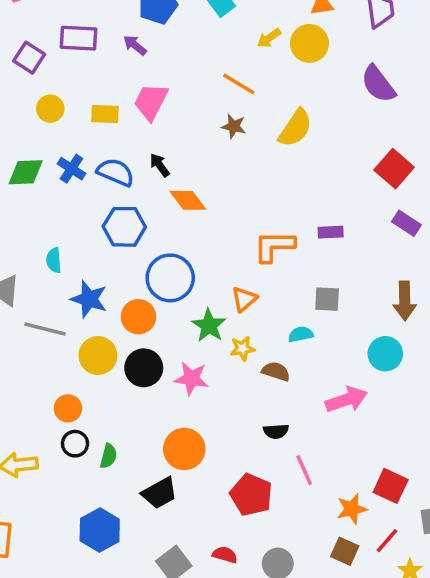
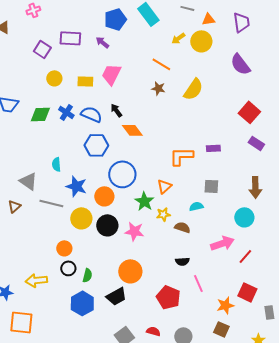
blue hexagon: (100, 530) -> (82, 303), moved
red line: (387, 541) -> (245, 256), moved

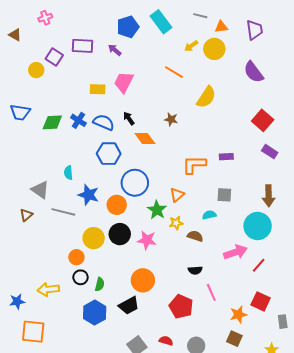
yellow circle: (54, 78) -> (36, 70), moved
brown star: (158, 88) -> (171, 119), moved
cyan circle: (244, 217) -> (258, 226), size x1.4
yellow circle: (81, 218) -> (94, 238), moved

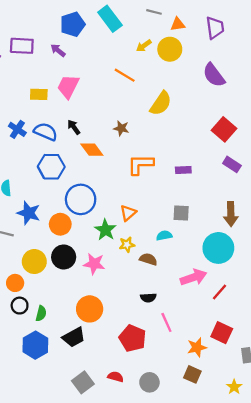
orange L-shape: (194, 165) -> (140, 164), moved

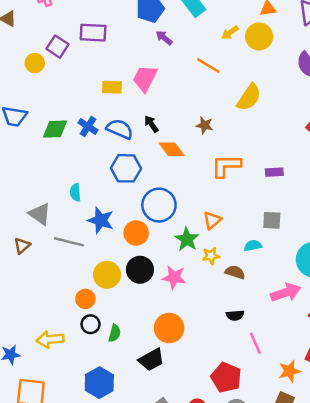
purple arrow: (58, 50) -> (164, 38), moved
red pentagon: (133, 338) -> (226, 377), moved
blue hexagon: (35, 345) -> (99, 383), moved

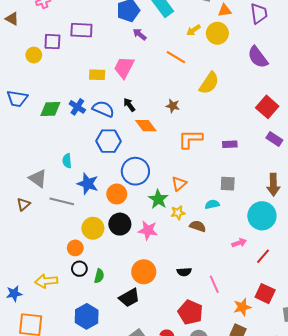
purple square: (58, 47) -> (52, 42), turned -30
pink arrow: (286, 293) -> (239, 243), size x0.6
black semicircle: (235, 315) -> (184, 272), moved

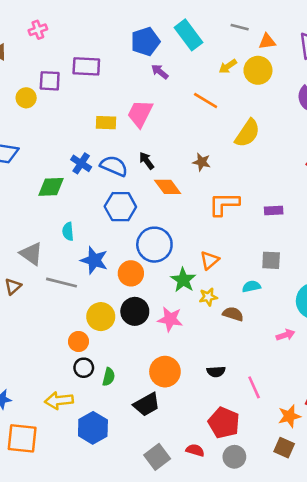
green diamond: (50, 109) -> (51, 187), moved
yellow arrow: (46, 281) -> (59, 400), moved

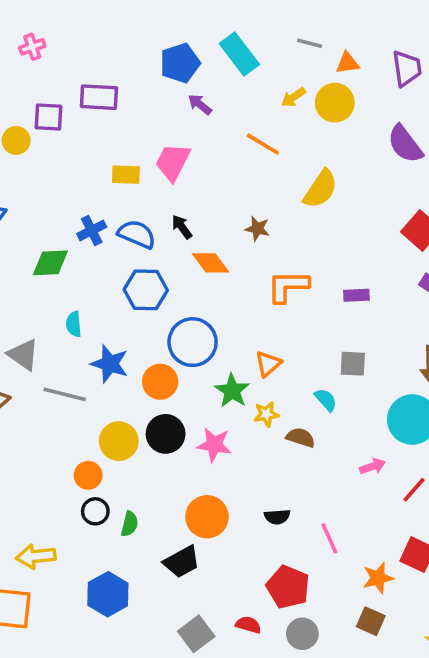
blue cross: (81, 163) -> (92, 230), turned 30
cyan semicircle: (251, 286) -> (326, 400), turned 60
yellow arrow: (59, 400) -> (36, 556), moved

